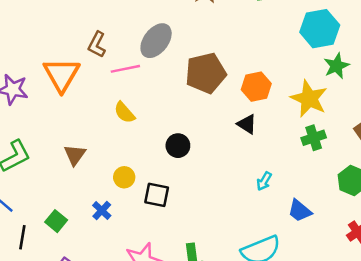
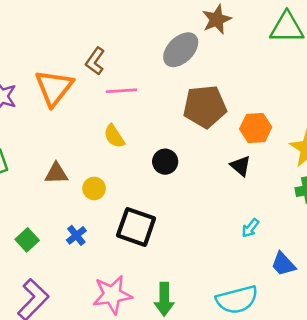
gray ellipse: (156, 41) -> (181, 50), moved
black circle: (178, 146) -> (165, 162), moved
brown triangle: (75, 155) -> (56, 173), turned 45
yellow circle: (124, 177) -> (94, 188), moved
black square: (157, 195) -> (136, 227), size x1.4

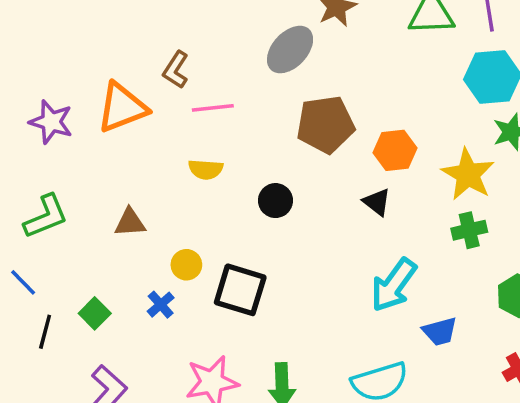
orange triangle: (54, 88) -> (122, 108), turned 33
yellow semicircle: (114, 136) -> (206, 169), turned -50
yellow circle: (94, 188) -> (186, 265), moved
cyan arrow: (250, 228) -> (394, 285), size x2.0
blue trapezoid: (283, 264) -> (440, 331), turned -60

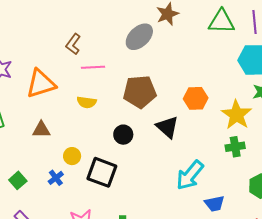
orange triangle: (122, 108) -> (41, 84), moved
brown pentagon: (326, 124) -> (140, 92), moved
black circle: (275, 201) -> (123, 135), moved
black triangle: (377, 202) -> (167, 127), moved, size x1.4

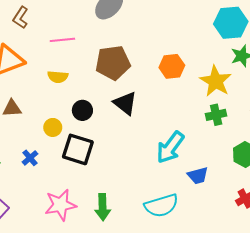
brown L-shape: (73, 44) -> (20, 18), moved
black triangle: (167, 127) -> (125, 103), moved
black circle: (123, 135) -> (82, 110), moved
yellow circle: (72, 156) -> (53, 127), moved

